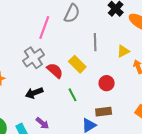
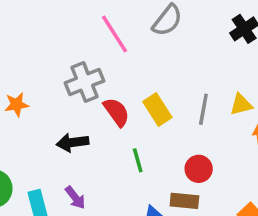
pink line: (44, 27) -> (115, 34), turned -65
gray line: (95, 42) -> (203, 109), moved
red circle: (107, 83) -> (199, 169), moved

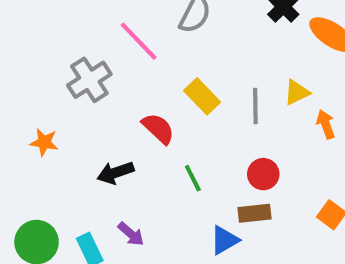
gray cross: (84, 82) -> (89, 80), moved
orange star: (17, 105) -> (44, 142), turned 30
yellow rectangle: (157, 109) -> (202, 96), moved

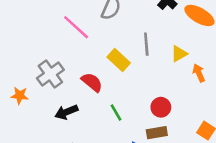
gray cross: (89, 80) -> (50, 74), moved
gray line: (255, 106) -> (146, 44), moved

